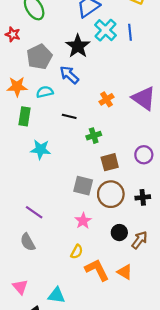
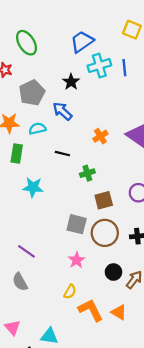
cyan cross: (105, 30) -> (99, 66), turned 30
black star: (78, 46) -> (71, 82), size x0.7

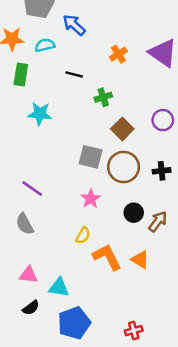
brown square: (104, 200) -> (122, 129), turned -30
pink triangle: (12, 327) -> (28, 275), moved, turned -42

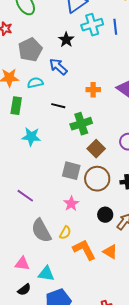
orange cross: (118, 54) -> (93, 90), turned 32
green cross: (103, 97) -> (81, 124), size x1.5
gray semicircle: (25, 224) -> (41, 231), moved, size x1.4

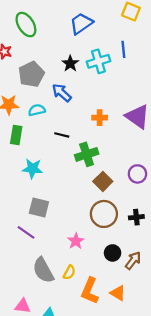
cyan cross: (92, 25) -> (98, 61), moved
gray square: (71, 171) -> (39, 207), moved
orange L-shape: (84, 250) -> (90, 291), turned -130

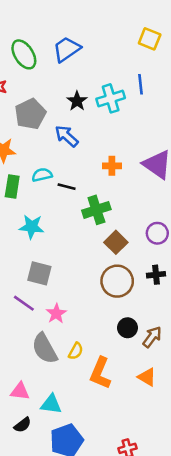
blue trapezoid: (81, 23) -> (67, 49), moved
cyan semicircle: (37, 110) -> (42, 175), moved
black cross: (136, 217) -> (156, 275), moved
pink star: (76, 241) -> (56, 314), moved
orange triangle: (118, 293) -> (147, 377), moved

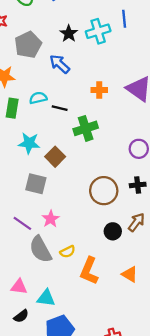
brown square: (116, 242) -> (55, 157), moved
purple line: (24, 303) -> (22, 223), moved
brown arrow: (152, 337) -> (137, 222), moved
yellow semicircle: (76, 351) -> (68, 252), turned 35

